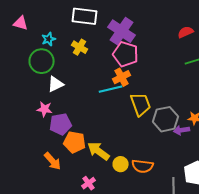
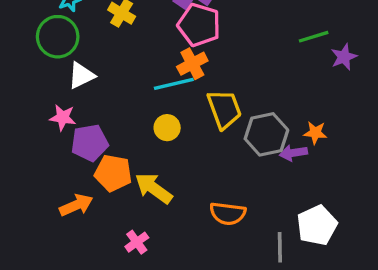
orange arrow: (53, 161) -> (76, 205), turned -72
yellow circle: (121, 164) -> (167, 128), moved

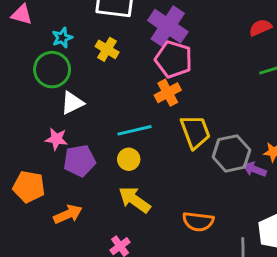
cyan line: (174, 84) -> (134, 130), moved
yellow circle: (167, 128) -> (129, 159), moved
purple arrow: (293, 153) -> (255, 169), turned 30
orange pentagon: (113, 173) -> (29, 187), moved

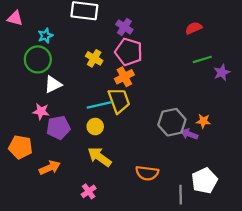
purple cross: (168, 26) -> (124, 27), size x0.6
yellow cross: (107, 49) -> (94, 58), moved
yellow trapezoid: (195, 132) -> (119, 101), moved

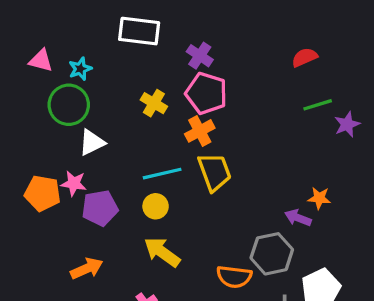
pink triangle: (15, 18) -> (41, 61), moved
yellow trapezoid: (119, 101) -> (214, 172), moved
gray hexagon: (172, 122) -> (272, 254), moved
orange pentagon: (21, 147) -> (43, 193), moved

